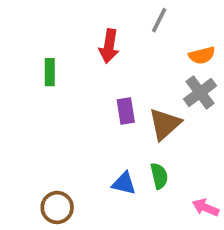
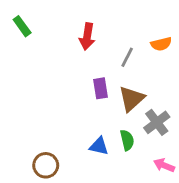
gray line: (159, 20) -> (127, 57), moved
green rectangle: (50, 72) -> (22, 26), moved, turned -36
gray cross: (200, 92) -> (157, 122), moved

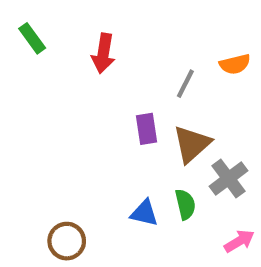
red arrow: (87, 37) -> (103, 53), moved
pink arrow: (164, 165) -> (239, 241), turned 126

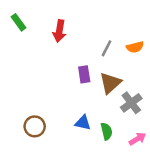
orange semicircle: (235, 64) -> (135, 47), moved
green semicircle: (185, 204) -> (107, 131), moved
brown circle: (67, 241) -> (35, 126), moved

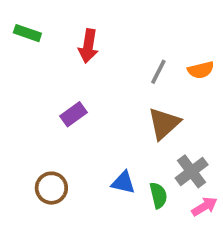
green rectangle: (19, 22) -> (27, 33), turned -35
purple rectangle: (84, 74) -> (74, 114), moved, turned 63
gray cross: (131, 103) -> (192, 171), moved

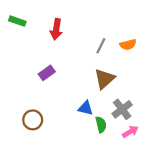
blue triangle: (123, 182) -> (86, 108), moved

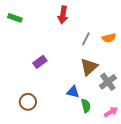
red arrow: (56, 29) -> (63, 15), moved
gray cross: (122, 109) -> (108, 82), moved

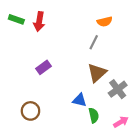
red arrow: (63, 15) -> (39, 22), moved
orange semicircle: (109, 38) -> (105, 22), moved

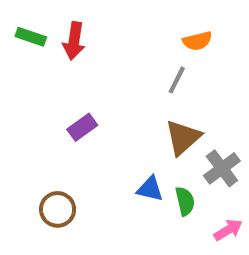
green semicircle: (94, 115) -> (185, 201), moved

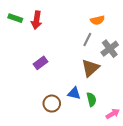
gray cross: (222, 168) -> (110, 49), moved
brown circle: (58, 209) -> (52, 104), moved

